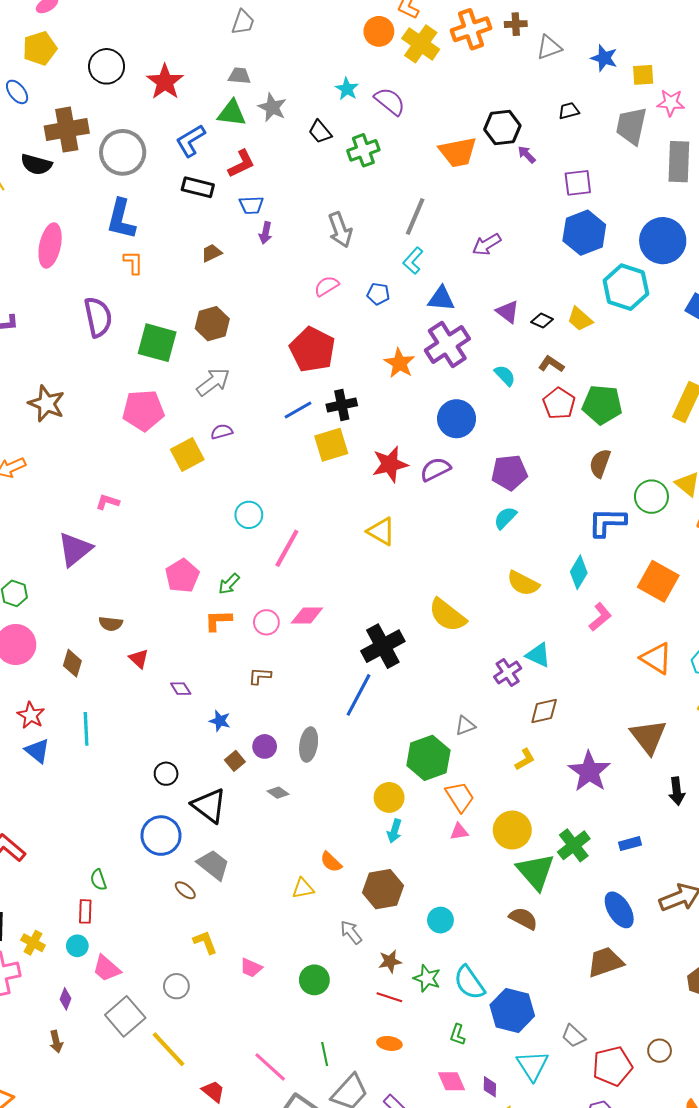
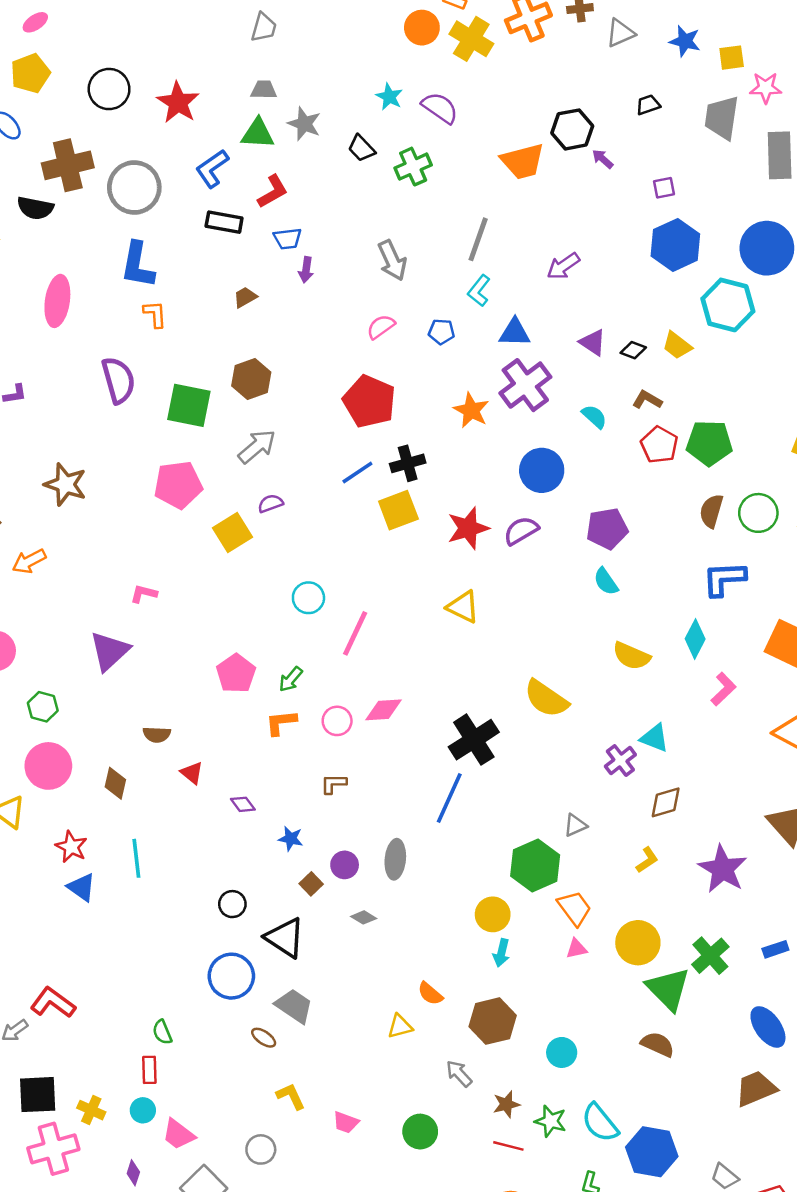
purple square: (578, 183) -> (664, 188), size x0.7
green circle: (651, 497) -> (758, 513), moved
cyan semicircle: (505, 518) -> (606, 582), turned -75

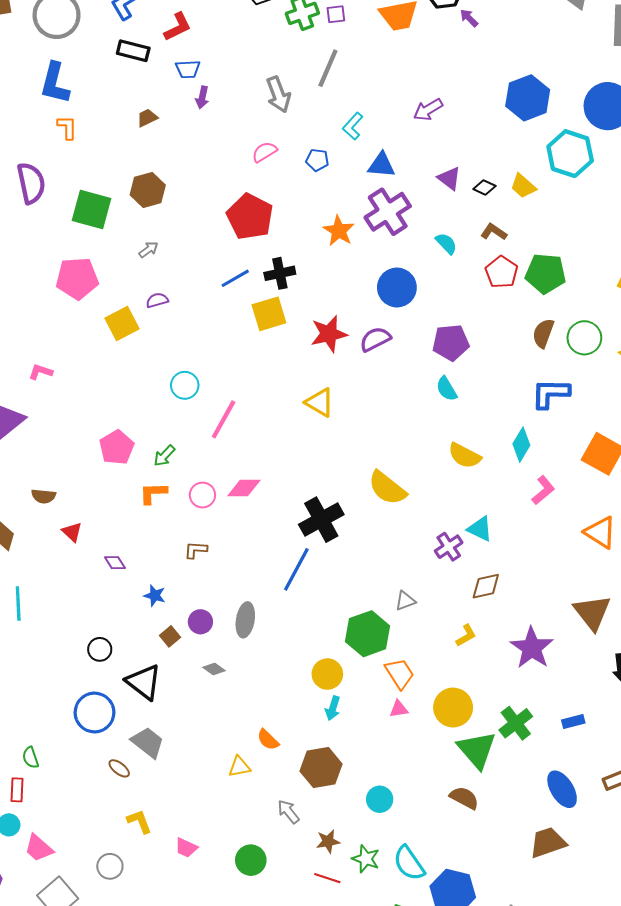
purple square: (664, 188) -> (336, 14), moved
gray line: (478, 239) -> (328, 68), moved
gray arrow: (257, 447) -> (149, 250), size x0.6

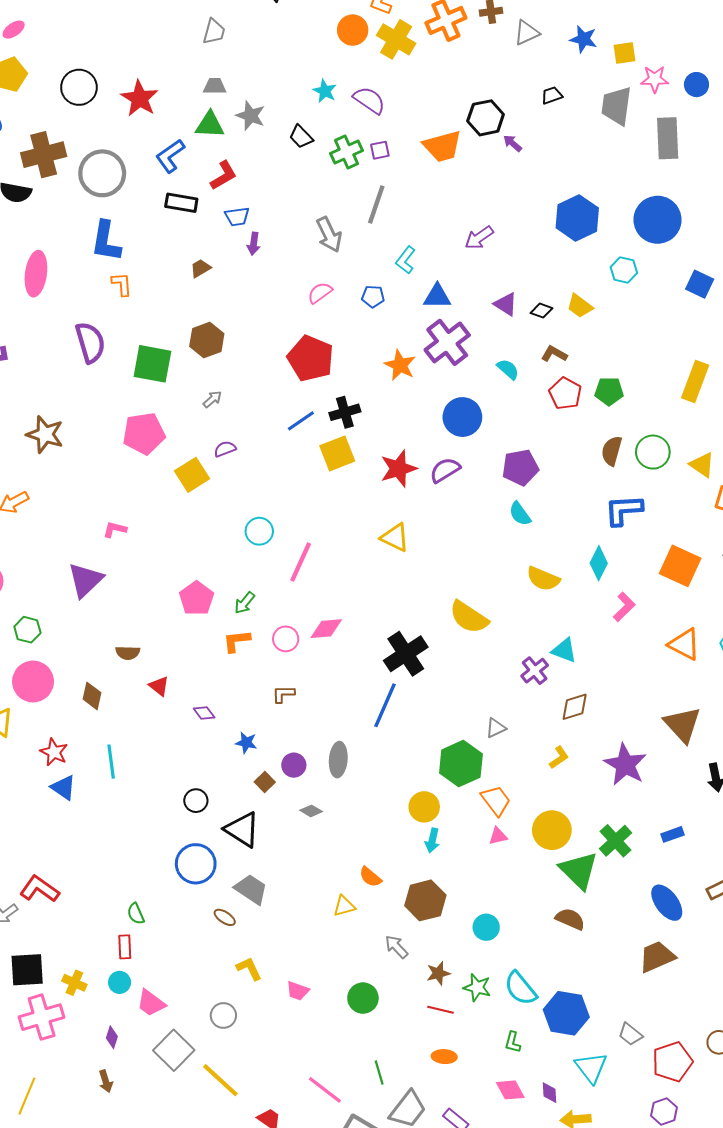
cyan hexagon: (570, 154) -> (624, 270), size x0.6
green pentagon: (546, 273) -> (609, 391), size x0.7

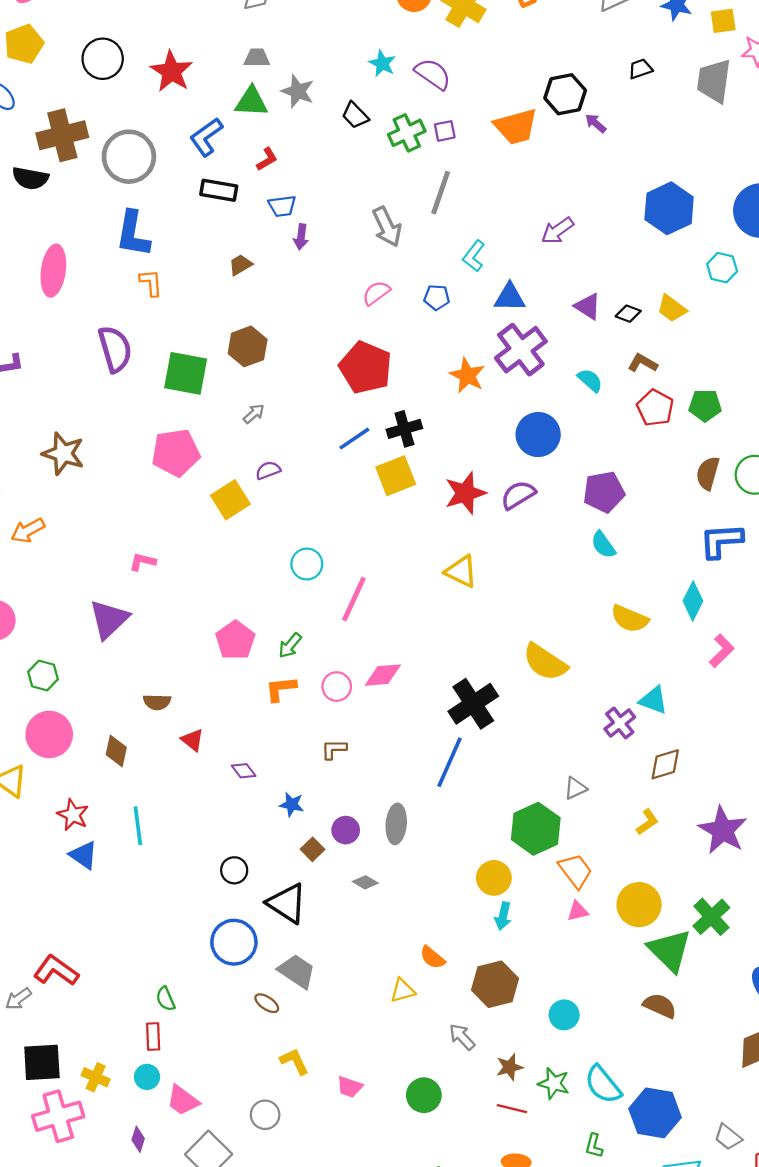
red L-shape: (224, 175) -> (267, 159), size x0.7

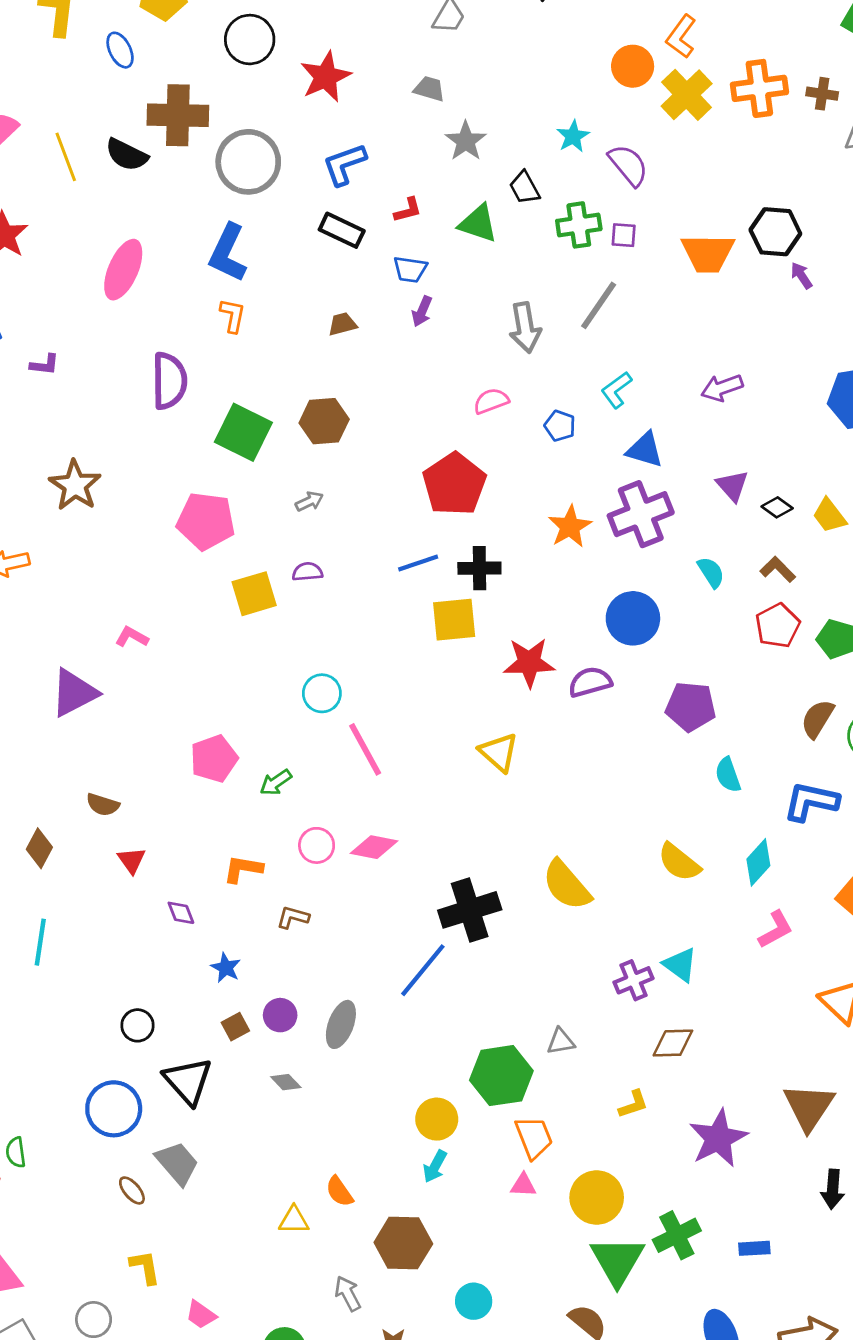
green triangle: (251, 102) -> (478, 223), moved
cyan semicircle: (603, 545) -> (728, 775), moved
pink line: (354, 599) -> (365, 749), turned -69
orange L-shape: (281, 689) -> (243, 869), moved

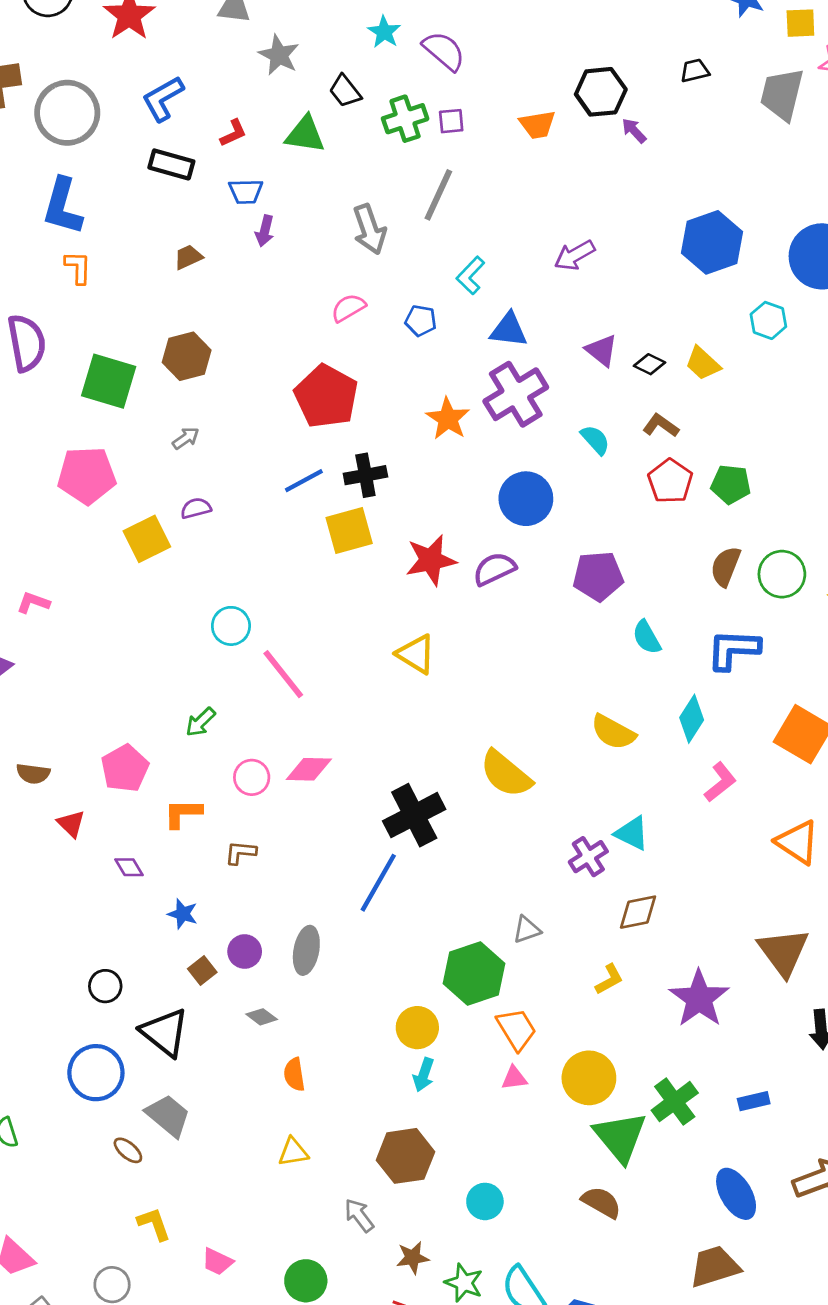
orange trapezoid: (708, 253) -> (538, 125), size x0.7
pink pentagon: (214, 759) -> (125, 768), moved
orange semicircle: (339, 1191) -> (294, 1074), moved, turned 36

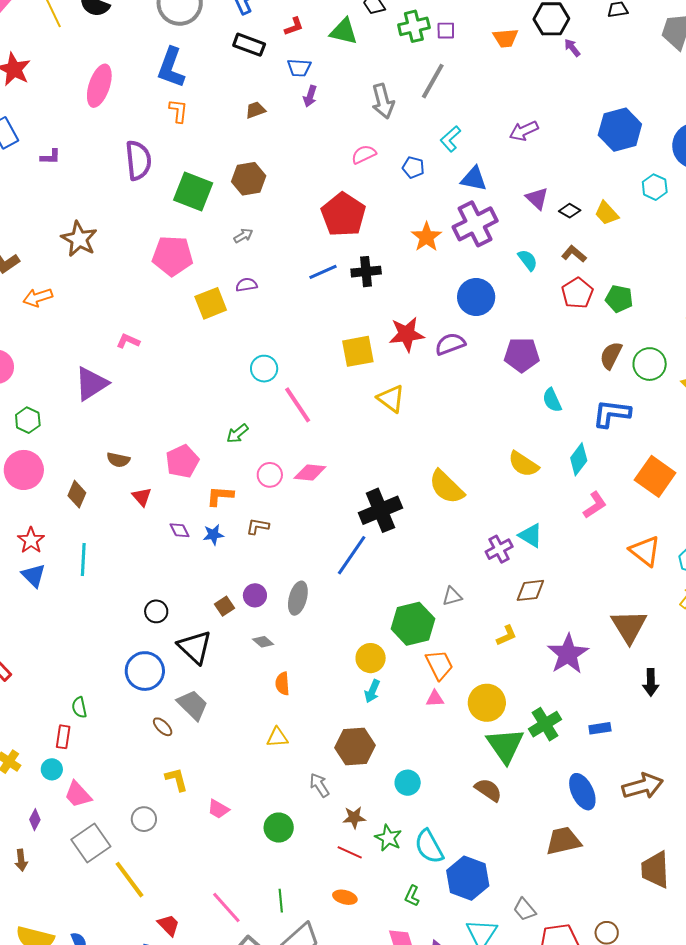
yellow square: (349, 530) -> (358, 351), moved
blue star: (183, 914) -> (213, 535), moved, turned -30

